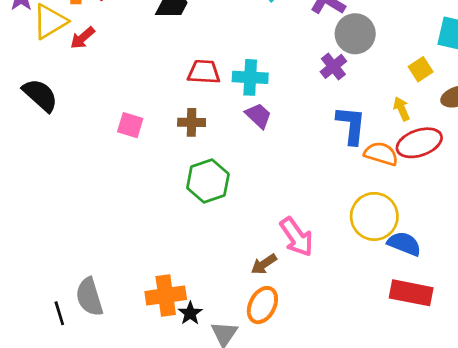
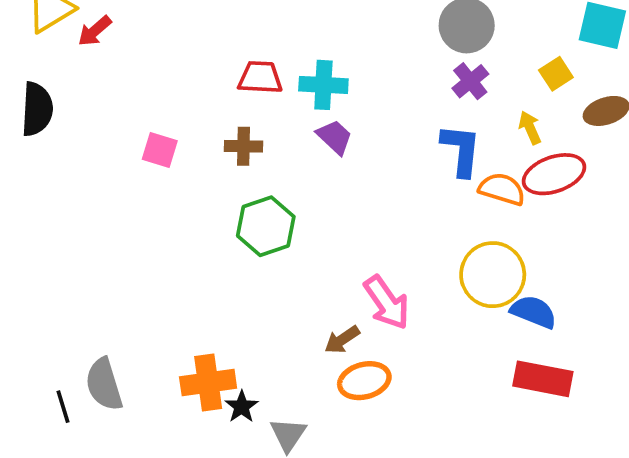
purple cross: (333, 66) -> (470, 81), moved
black semicircle: (40, 95) -> (37, 109), turned 51
orange ellipse: (262, 305) -> (364, 381), moved, turned 48

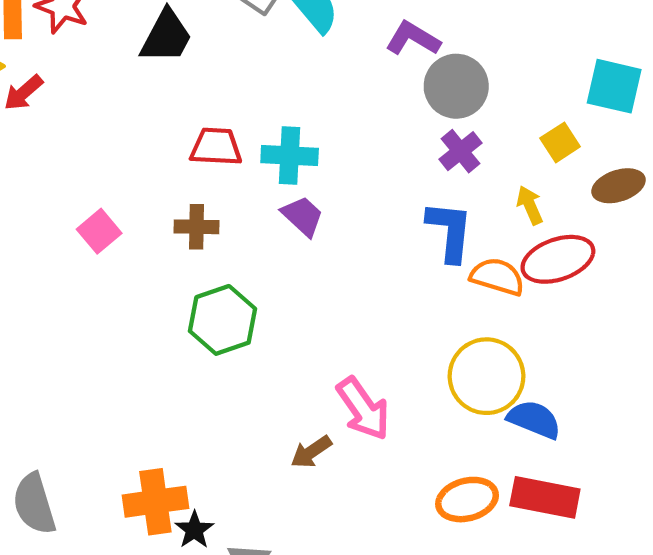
pink square: (160, 150) -> (99, 231), turned 33
orange ellipse: (364, 381) -> (467, 500), moved

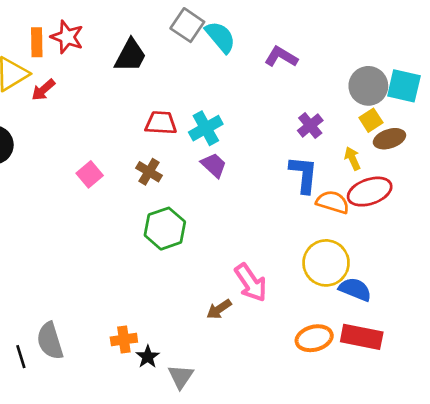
gray circle: (456, 86) -> (368, 86), moved
cyan cross: (290, 155) -> (206, 128), turned -32
brown ellipse: (619, 186) -> (389, 139), moved
brown cross: (197, 227) -> (149, 172), turned 30
orange cross: (155, 502) -> (124, 340), size x0.7

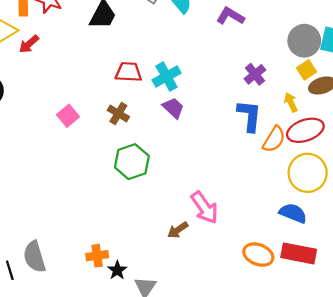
orange semicircle: (333, 202) -> (274, 139), turned 104
yellow circle: (326, 263) -> (308, 173), moved
orange ellipse: (314, 338) -> (258, 255), turned 36

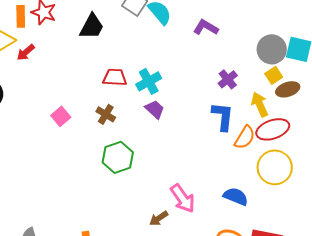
yellow arrow: (291, 102) -> (260, 104), size x1.4
blue semicircle: (293, 213) -> (236, 196), moved

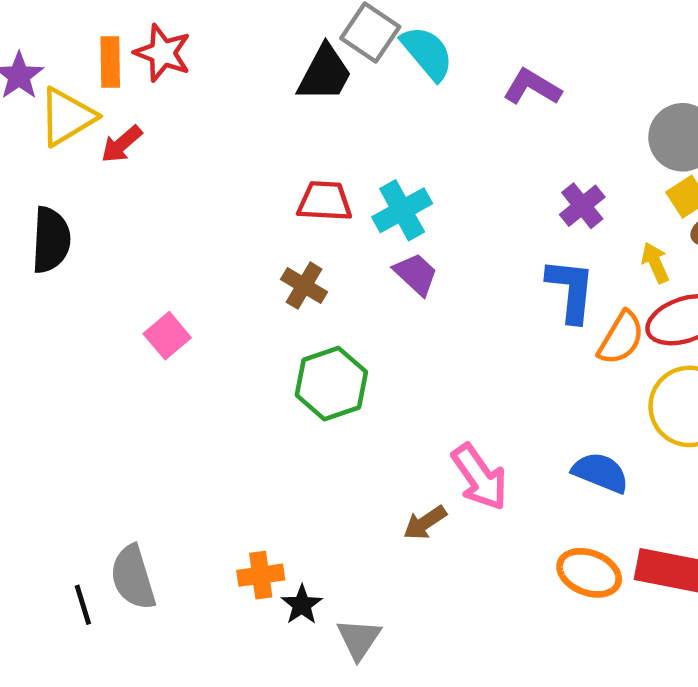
black trapezoid: (92, 26) -> (325, 73), moved
yellow arrow: (260, 104) -> (655, 263), size x0.7
pink square: (61, 116) -> (167, 336), moved

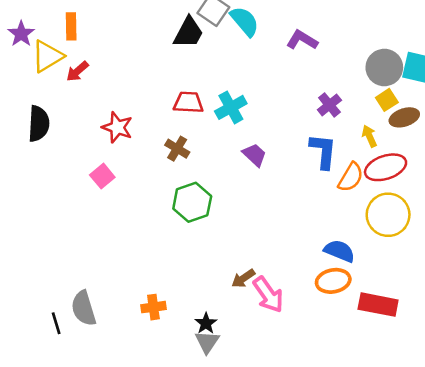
red star: (163, 53) -> (117, 127), moved
purple trapezoid: (416, 274) -> (255, 155), moved
pink arrow: (480, 477) -> (268, 295), moved
orange ellipse: (589, 573) -> (333, 281), moved, turned -32
black star: (302, 605) -> (206, 323), moved

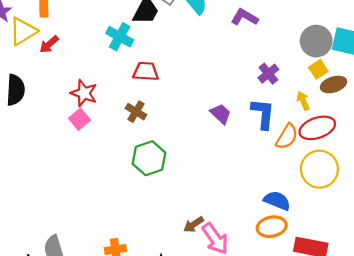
cyan cross: (231, 107) -> (120, 37), moved, turned -32
purple trapezoid: (255, 155) -> (221, 114), moved
pink square: (102, 176) -> (80, 119), moved

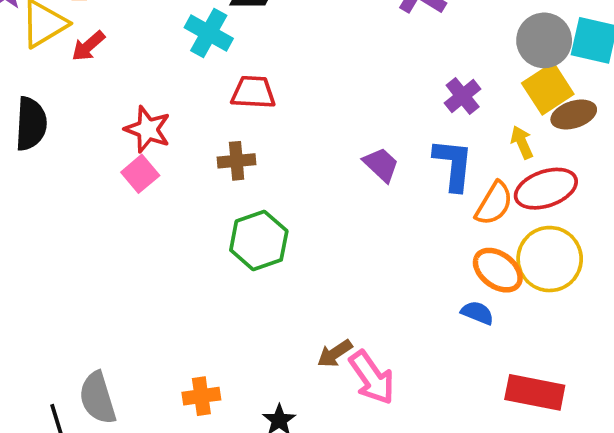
yellow square: (318, 69) -> (548, 89), size x1.5
brown cross: (136, 112) -> (237, 161), turned -36
blue semicircle: (277, 201) -> (477, 313), size x0.7
orange ellipse: (272, 227) -> (498, 270), moved, turned 48

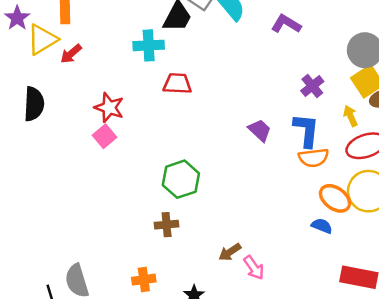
cyan cross: (209, 33) -> (149, 45), turned -32
brown cross: (237, 161) -> (167, 225), moved
orange semicircle: (494, 203) -> (313, 158), moved, turned 52
pink arrow: (372, 378) -> (254, 268), size x0.7

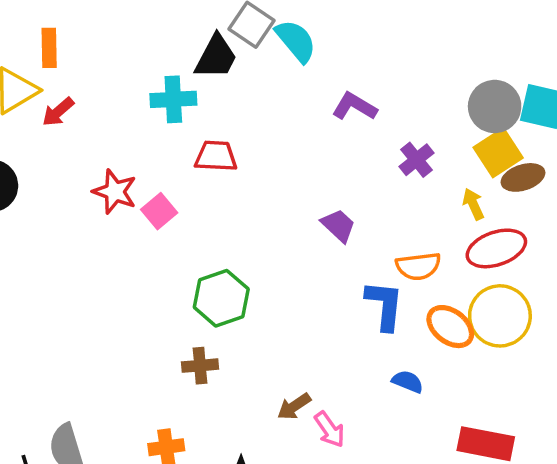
purple L-shape: (286, 24) -> (354, 106), moved
blue L-shape: (306, 130) -> (385, 305), moved
pink square: (104, 136) -> (159, 211), moved
blue semicircle: (322, 226) -> (408, 382), moved

